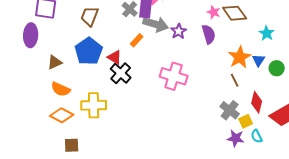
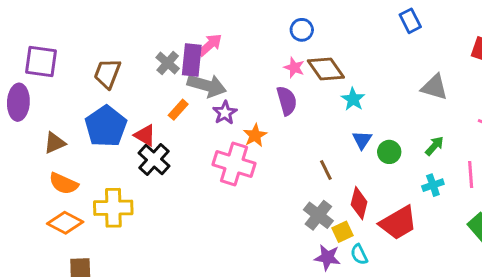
purple star: (179, 31) -> (225, 113), moved
cyan star: (267, 33) -> (353, 99), moved
orange star: (240, 57) -> (255, 135), moved, size x0.7

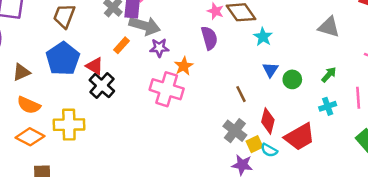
purple star: (225, 113) -> (159, 48), turned 30
cyan semicircle: (359, 254) -> (269, 150), moved, turned -35

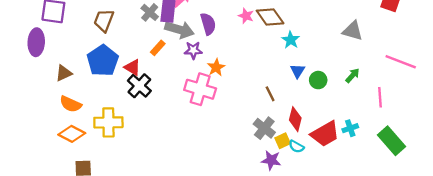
purple semicircle: (209, 38) -> (208, 24), moved
cyan cross: (328, 106) -> (350, 128), moved

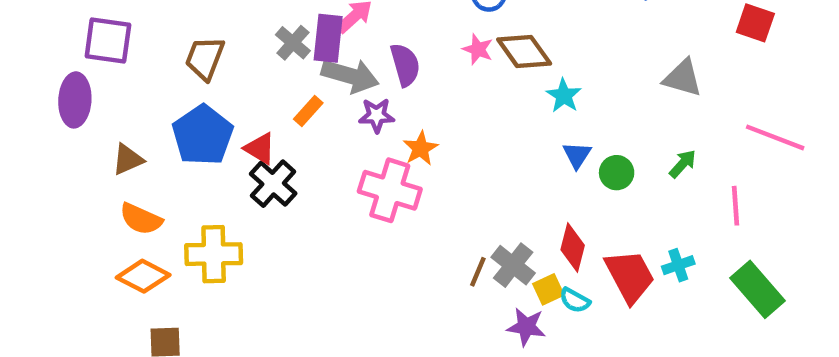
brown line: (270, 94) -> (478, 272), moved, turned 49
red trapezoid: (325, 134) -> (630, 276), turned -88

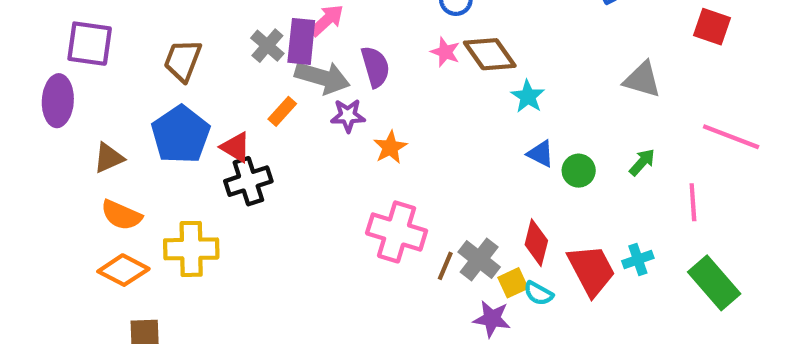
blue triangle: (577, 155) -> (541, 154), turned -36
black cross: (273, 184) -> (248, 181), turned 30
pink cross: (390, 190) -> (397, 232), moved

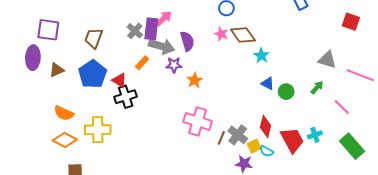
gray triangle: (642, 80) -> (327, 60), moved
brown triangle: (109, 158) -> (57, 70), moved
pink line: (693, 202) -> (342, 107), turned -42

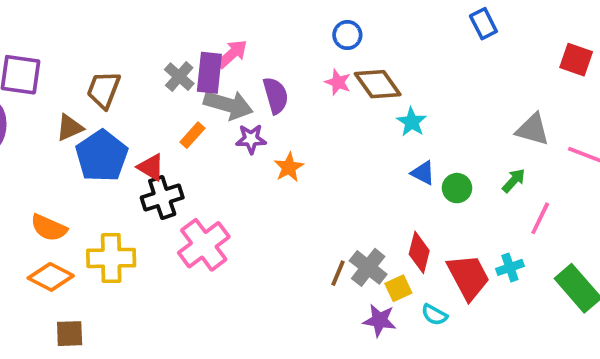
brown triangle: (57, 70) -> (70, 128), moved
pink line: (342, 107) -> (540, 218), moved, turned 72
pink cross: (198, 121) -> (204, 245), moved, turned 36
cyan semicircle: (267, 151) -> (434, 315), moved

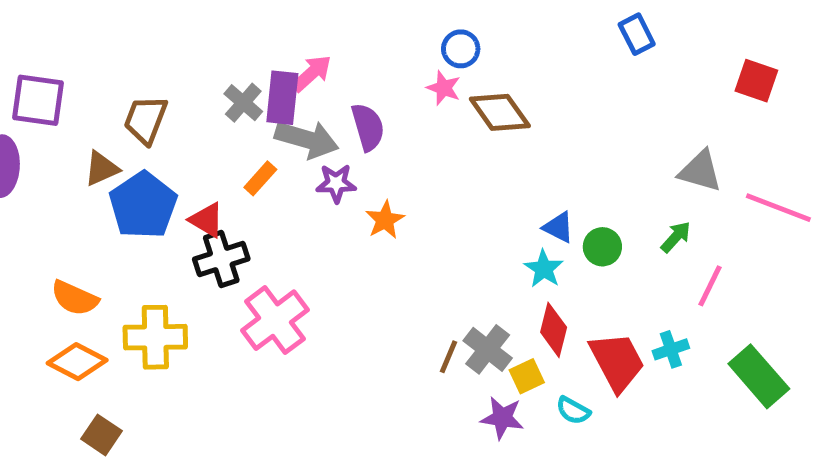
pink star: (338, 82) -> (444, 88), moved
cyan star: (412, 122) -> (544, 269), moved
brown square: (70, 334) -> (102, 435), turned 36

